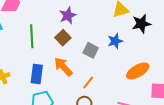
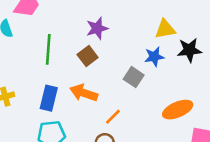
blue star: (115, 41) -> (154, 57), moved
gray square: (91, 50) -> (134, 77), moved
orange arrow: (63, 67) -> (84, 93), turned -35

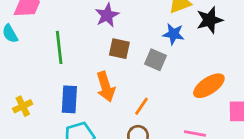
brown square: (88, 56) -> (119, 49), moved, turned -30
blue star: (154, 57) -> (173, 34), turned 30
orange arrow: (84, 93) -> (106, 87), turned -116

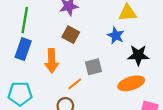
black star: (210, 20) -> (138, 55), moved
gray square: (156, 60) -> (93, 67), moved, turned 36
blue rectangle: (69, 99) -> (23, 49), moved

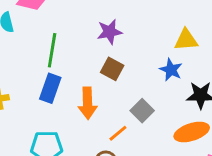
gray square: (93, 67) -> (142, 111), turned -30

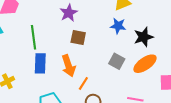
gray square: (142, 111) -> (117, 61), moved
orange line: (118, 133) -> (83, 83), moved

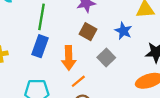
blue star: (118, 26) -> (123, 31), moved
gray square: (117, 61) -> (106, 58), moved

